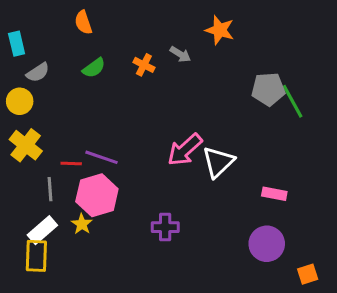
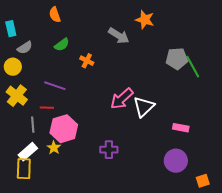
gray arrow: (180, 54) -> (119, 36), size x1.5
orange cross: (144, 65) -> (87, 61), moved
purple line: (101, 157) -> (55, 86), moved

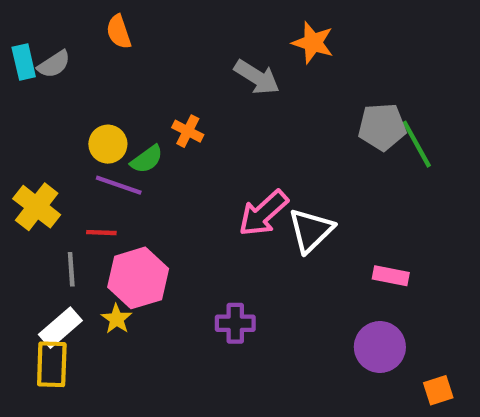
green semicircle: (62, 45) -> (147, 159), moved
gray semicircle: (25, 48) -> (54, 64), moved
yellow circle: (13, 67) -> (108, 144), moved

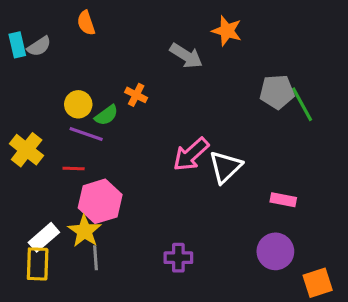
gray line: (71, 269) -> (95, 258), moved
yellow star: (117, 319) -> (84, 231), size x1.5
purple cross: (235, 323) -> (178, 258), moved
orange square: (438, 390) -> (318, 283), size x1.4

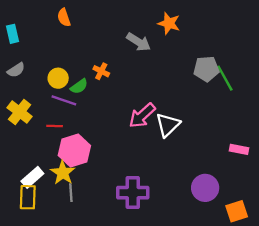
gray semicircle: (39, 46) -> (16, 70), moved
pink rectangle: (283, 200) -> (239, 149), moved
purple cross: (178, 258) -> (133, 193), size x1.5

